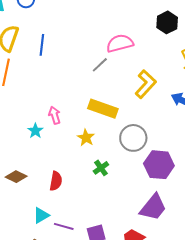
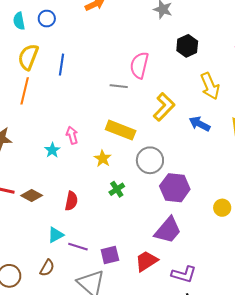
pink semicircle: (120, 43) -> (139, 65), turned -64
gray line: (100, 65) -> (119, 86), turned 48

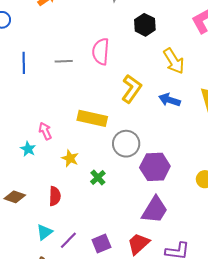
gray line: (119, 86) -> (64, 61), moved
yellow star: (103, 159) -> (70, 158), moved
purple line: (78, 247) -> (68, 240), turned -54

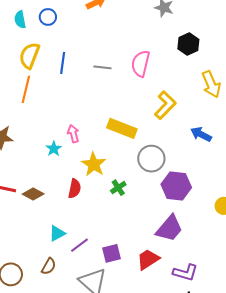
blue arrow: (169, 100) -> (201, 134), moved
yellow star: (70, 158) -> (94, 164), size x1.4
red semicircle: (55, 196) -> (75, 189), moved

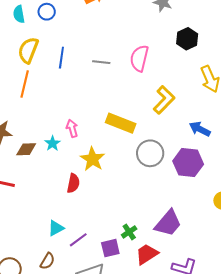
purple hexagon: (176, 186) -> (188, 163), moved
green cross: (118, 188) -> (129, 232), moved
brown diamond: (33, 194) -> (26, 149), moved, turned -30

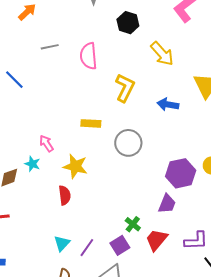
blue line: (61, 58) -> (14, 80), turned -35
gray line: (101, 62) -> (50, 47), moved
yellow rectangle: (121, 123) -> (91, 123), size x0.7
purple hexagon: (188, 163) -> (181, 173), moved
purple trapezoid: (168, 223) -> (167, 204), size x0.7

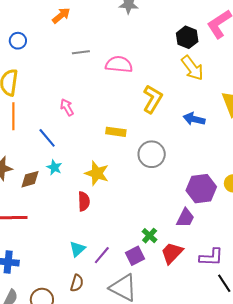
black hexagon: (128, 23) -> (187, 37), moved
pink semicircle: (89, 56) -> (119, 64), turned 96
blue line: (14, 80) -> (47, 138), moved
pink arrow: (46, 143) -> (67, 107), moved

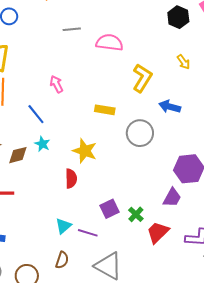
yellow arrow: (192, 68) -> (184, 62), moved, size x0.6
blue arrow: (194, 119) -> (170, 107), moved
purple line: (102, 255) -> (88, 233), turned 66
purple square: (135, 256) -> (110, 209), moved

